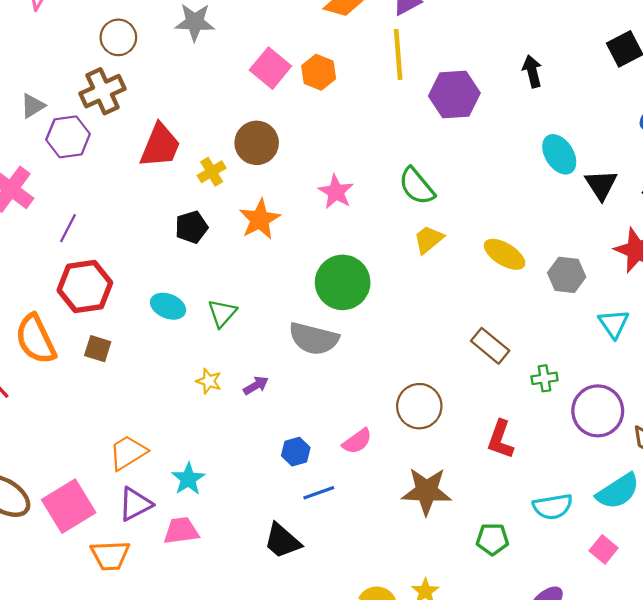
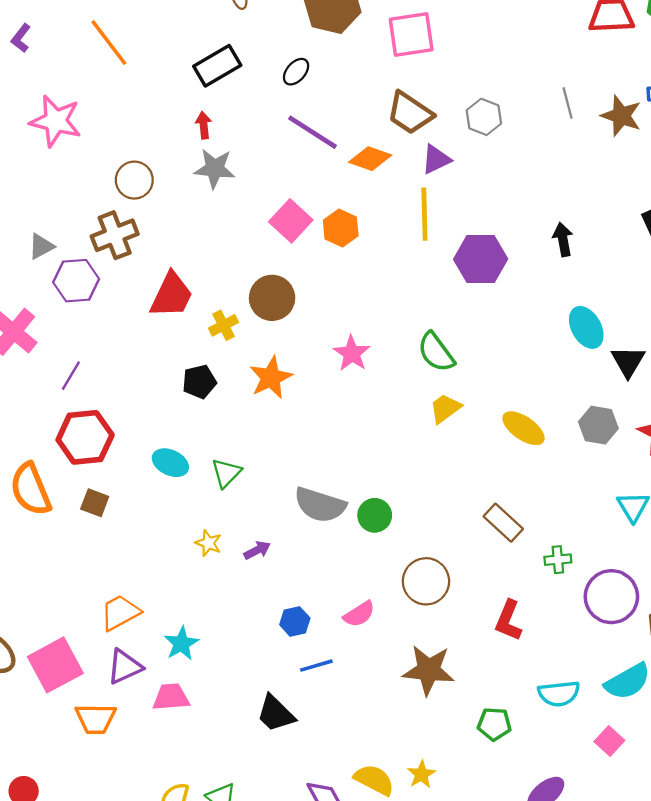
gray hexagon: (567, 275) -> (598, 425), moved
green circle: (343, 282) -> (375, 515), moved, size x0.6

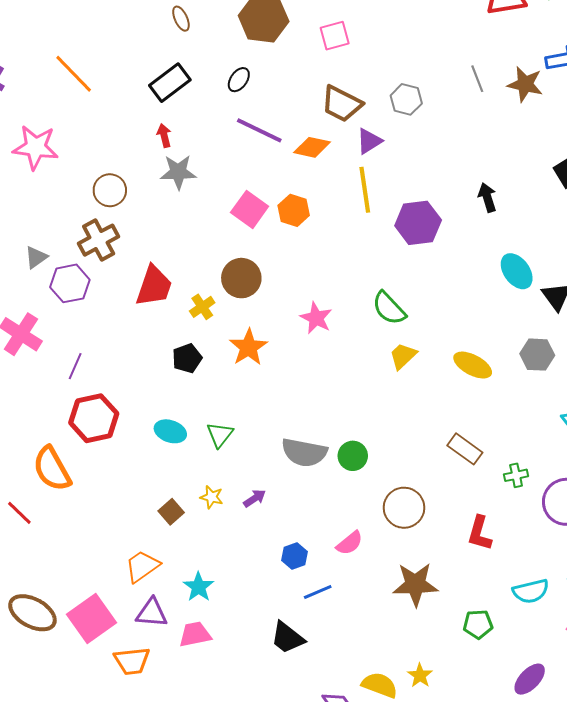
pink square: (411, 34) -> (335, 36), size x0.7
brown square: (95, 503) -> (171, 512), moved, turned 35
purple triangle: (125, 667) -> (152, 613), turned 36

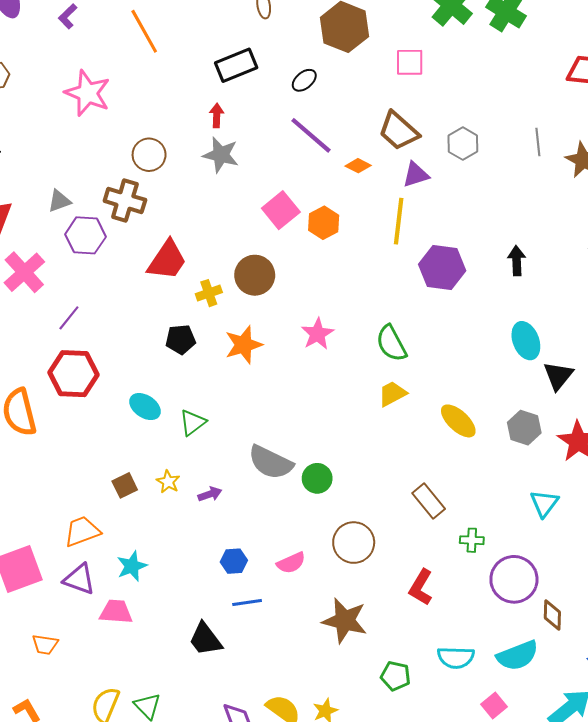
orange diamond: (312, 147) -> (358, 166), size x0.7
brown cross: (99, 240) -> (125, 200), turned 30
orange trapezoid: (132, 661) -> (45, 644), moved, size x0.7

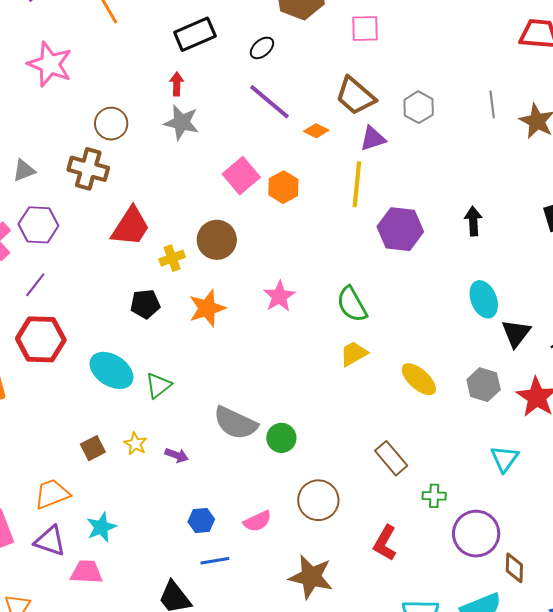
purple hexagon: (85, 235) -> (38, 225), moved
cyan ellipse: (145, 407) -> (111, 370), size x1.4
purple arrow: (210, 494) -> (177, 455), turned 40

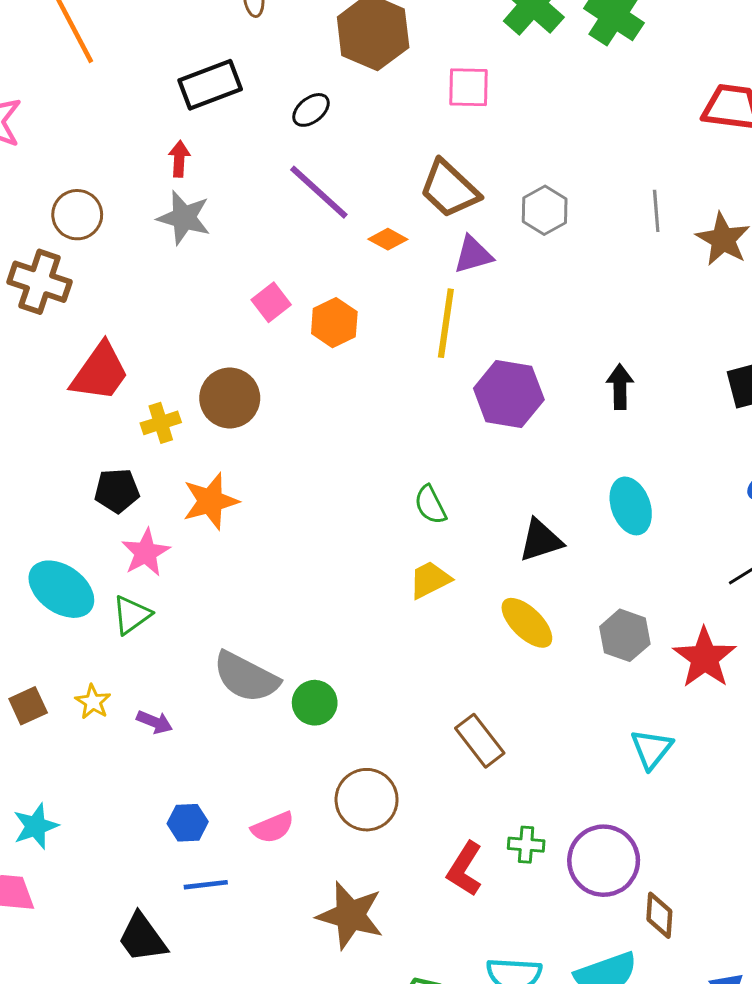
pink square: (241, 176) -> (271, 302), size x0.7
pink star: (279, 296) -> (146, 553), moved
green semicircle: (352, 304) -> (430, 505), size x0.7
black triangle: (516, 333) -> (541, 540), moved, turned 32
green cross: (434, 496) -> (526, 845), moved

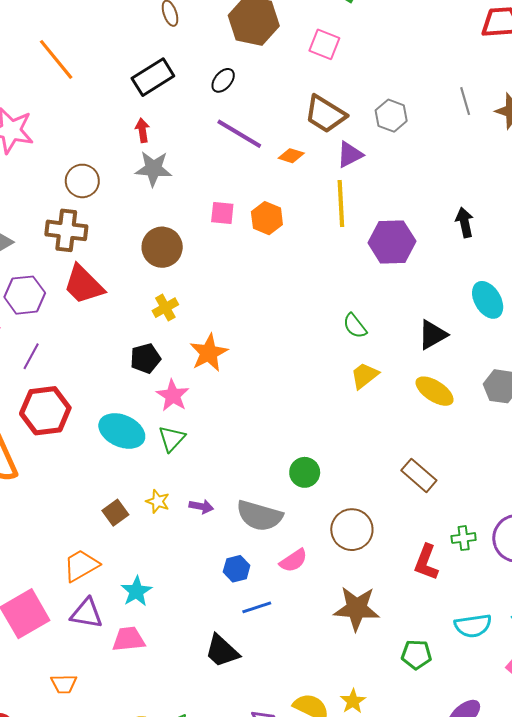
pink square: (469, 87) -> (324, 44), turned 32
pink square: (271, 302) -> (222, 213), turned -35
red trapezoid: (100, 372) -> (84, 285), moved, turned 111
brown circle: (230, 398) -> (162, 247), moved
gray semicircle: (246, 677) -> (259, 516), moved

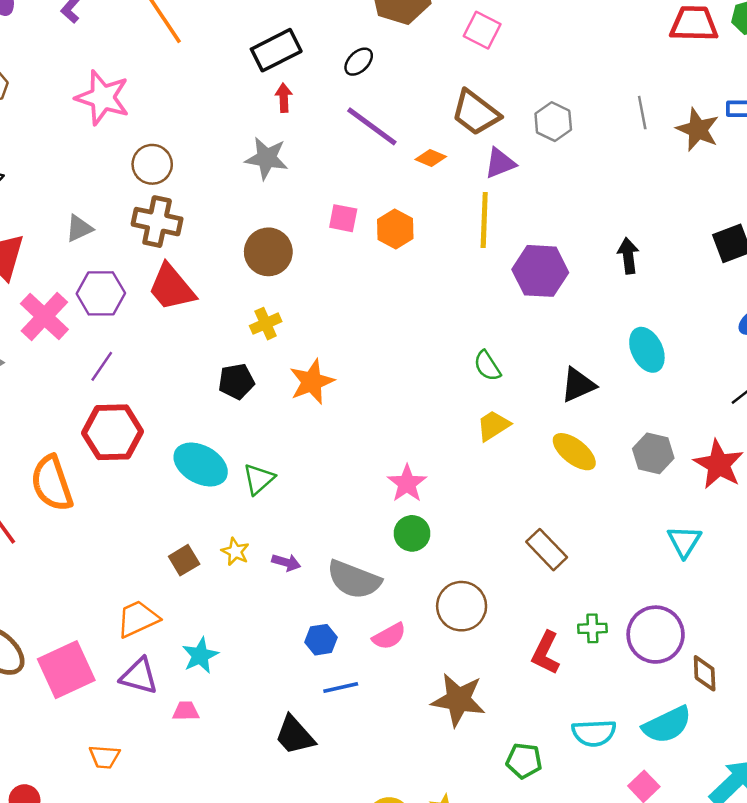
red arrow: (142, 130) -> (284, 98), moved
brown circle: (82, 181) -> (152, 164), moved
pink star: (173, 395) -> (407, 483), moved
pink trapezoid: (129, 639) -> (186, 711), size x0.7

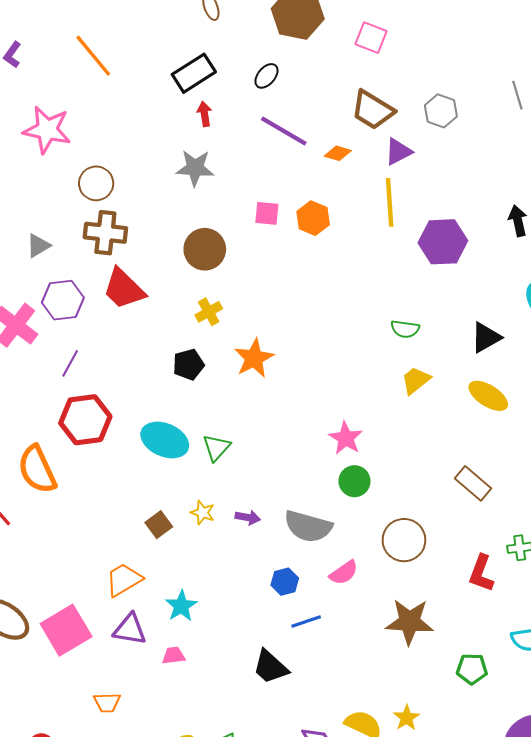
green semicircle: (487, 366) -> (405, 329), turned -44

